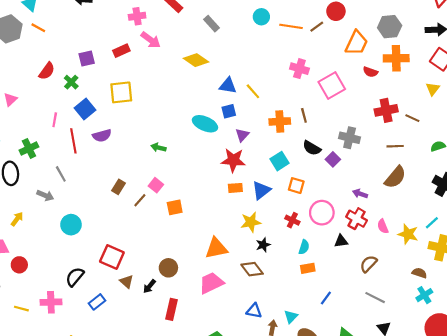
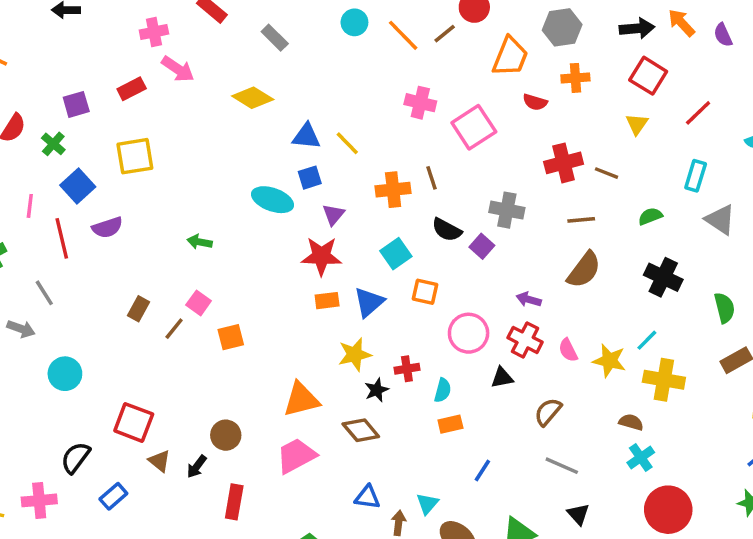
orange line: (291, 26) -> (403, 35), turned 40
orange cross: (396, 58) -> (575, 78), size x0.7
red cross: (292, 220) -> (407, 369), moved, turned -32

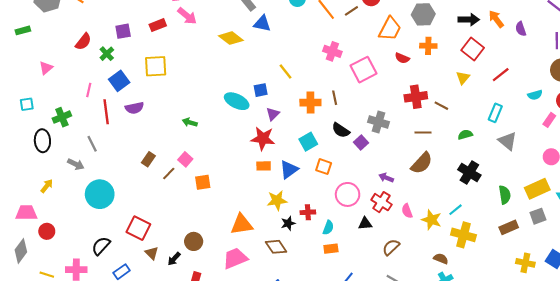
blue triangle: (306, 136) -> (262, 24), moved
cyan circle: (65, 374) -> (100, 194), size x1.4

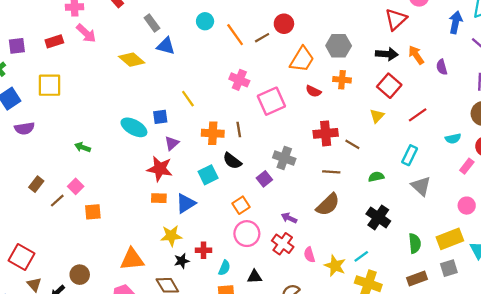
black semicircle: (341, 130) -> (232, 161), moved
orange square: (324, 167) -> (241, 205), moved, turned 35
black triangle: (365, 224) -> (255, 277), moved

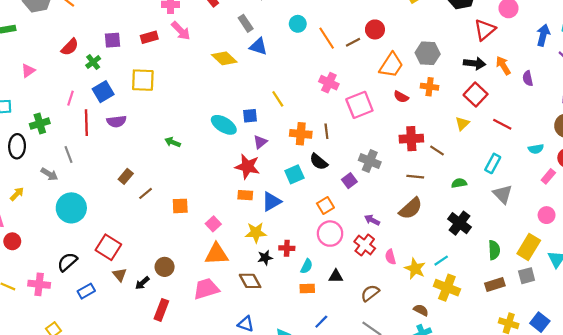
red line: (418, 115) -> (502, 124), turned 60
pink square: (76, 186) -> (213, 224), moved
yellow rectangle: (450, 239) -> (529, 247), turned -40

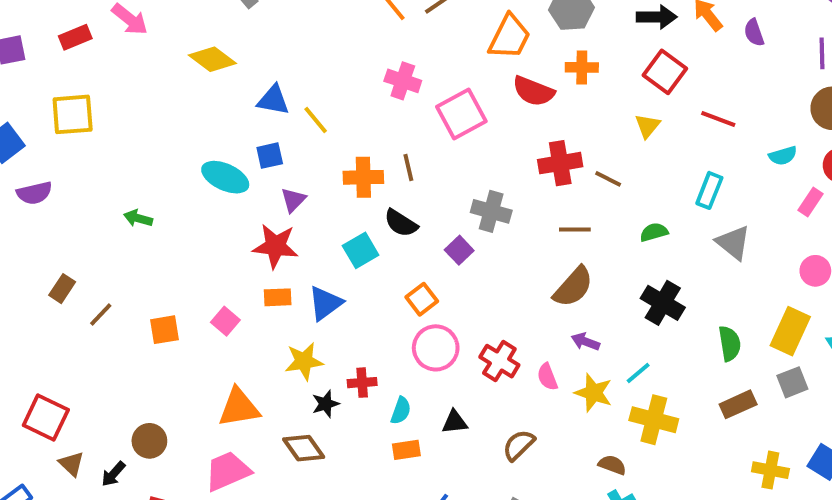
blue triangle: (258, 46) -> (273, 100), moved
red semicircle: (401, 97) -> (533, 91), size x1.5
purple arrow: (372, 220) -> (585, 342), moved
pink square: (213, 224) -> (225, 321), moved

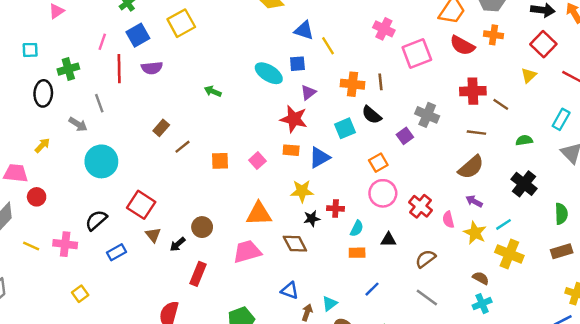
yellow square: (73, 114) -> (181, 23), turned -32

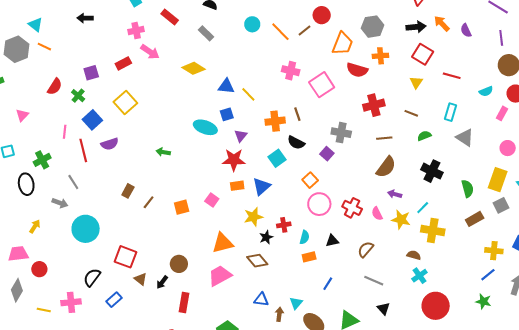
brown line: (501, 104) -> (411, 113), moved

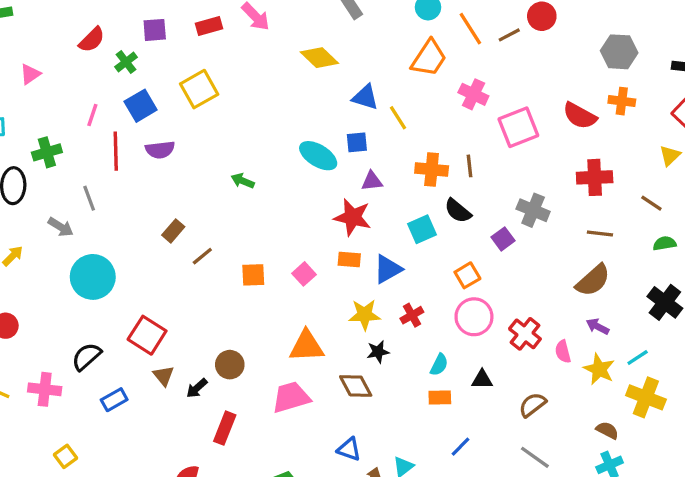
orange trapezoid: (343, 44) -> (429, 58), moved
purple triangle: (241, 136) -> (372, 181), turned 32
red cross: (284, 225) -> (412, 315), moved, turned -32

